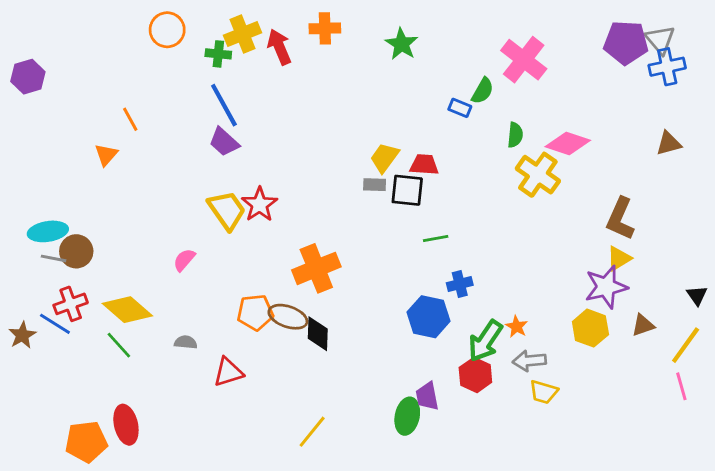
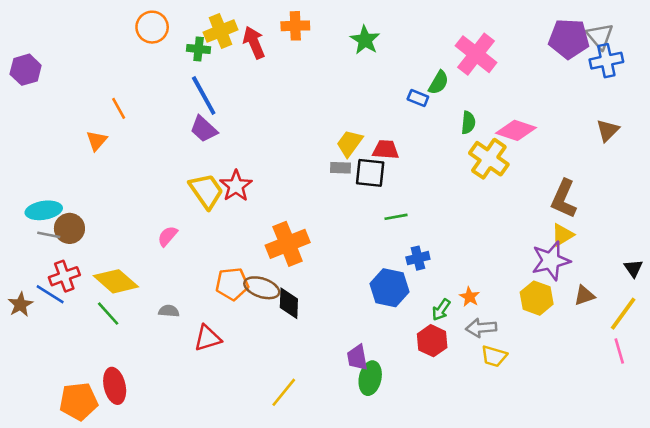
brown triangle: (669, 143) -> (608, 130), turned -30
green arrow: (485, 341) -> (441, 310), size x0.6
purple trapezoid: (427, 396) -> (357, 357), moved

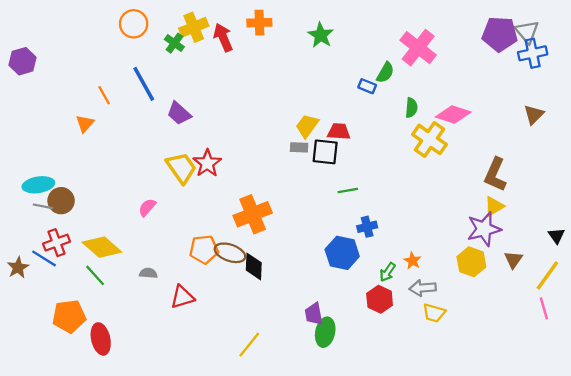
green cross: (199, 49) -> (174, 43), turned 30
blue line: (204, 95) -> (144, 84), moved
brown triangle: (584, 296) -> (513, 260), turned -36
orange pentagon: (79, 401) -> (69, 316), moved

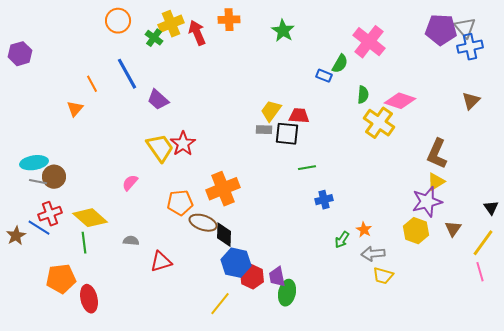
orange pentagon: (204, 249) -> (180, 203), moved
blue hexagon: (342, 253) -> (236, 263), moved
green line: (95, 275) -> (84, 243), turned 35
red hexagon: (380, 299) -> (252, 277), moved

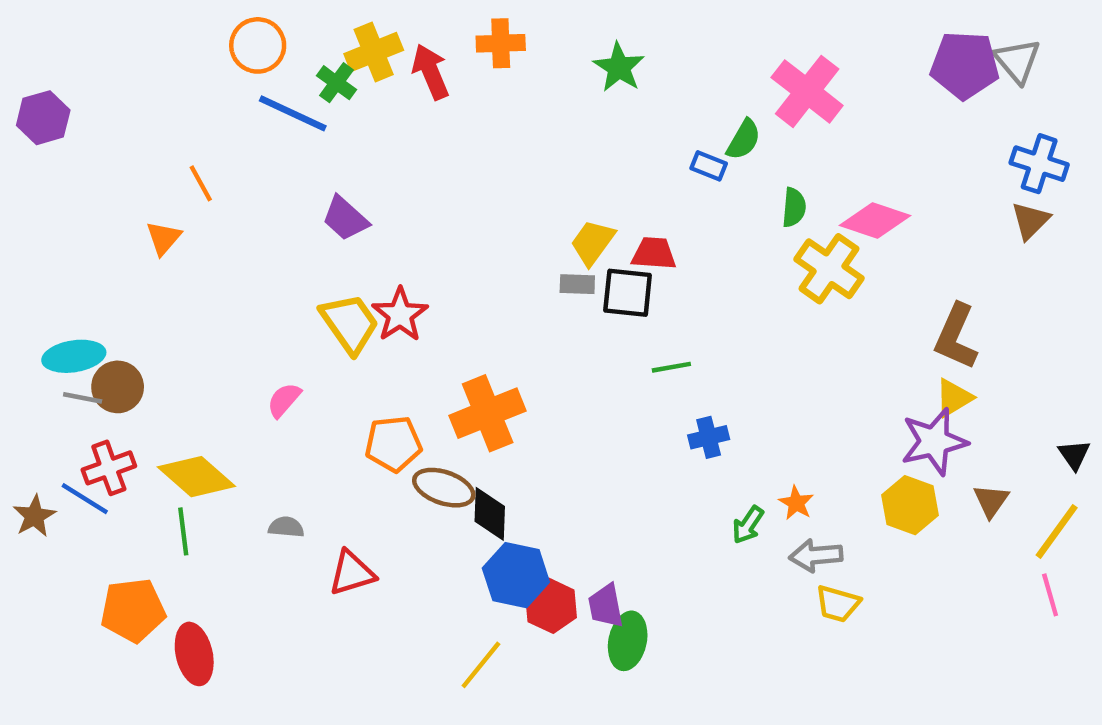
blue cross: (470, 47) -> (1039, 164), moved, turned 30
blue line: (127, 74) -> (293, 113), moved, turned -36

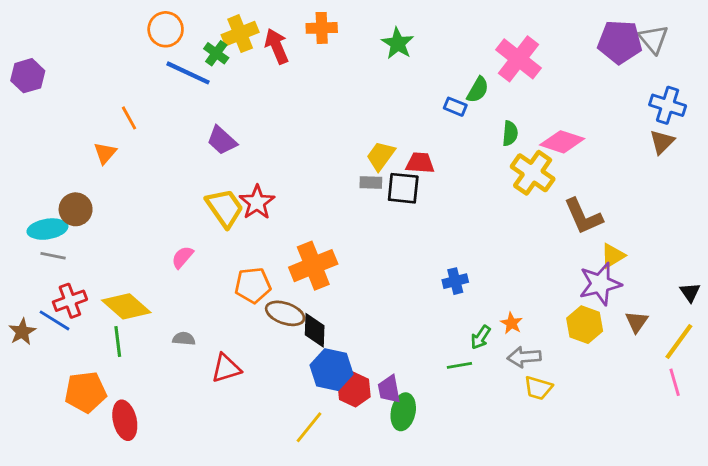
brown L-shape: (956, 337) -> (583, 216), moved, turned -48
green line: (671, 367) -> (459, 365), moved
brown circle: (118, 387) -> (76, 209), moved

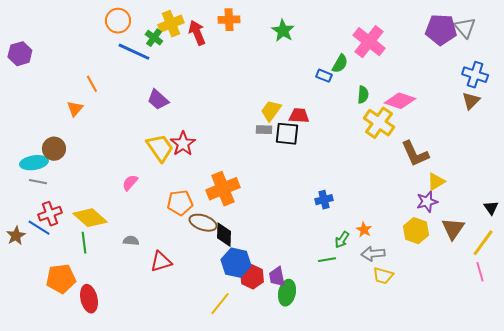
purple star: (600, 284) -> (427, 202), size x0.7
brown triangle: (637, 322) -> (453, 229), size x1.4

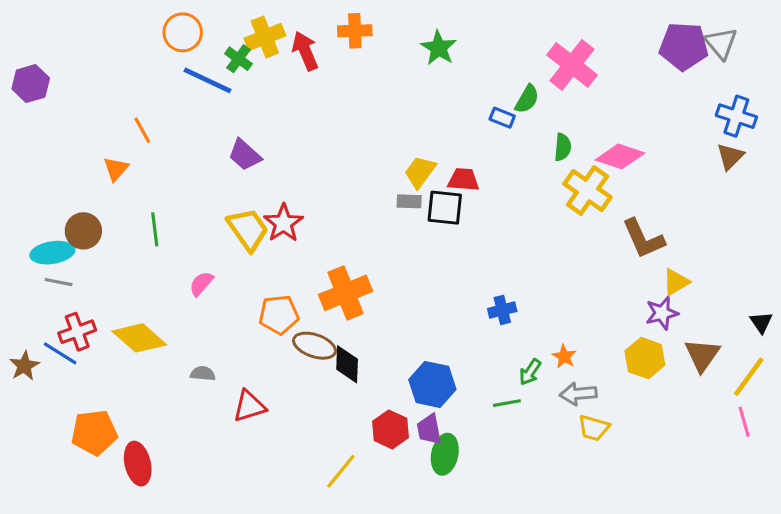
green line: (84, 243) -> (155, 229), moved
blue hexagon: (236, 263) -> (432, 384), moved

